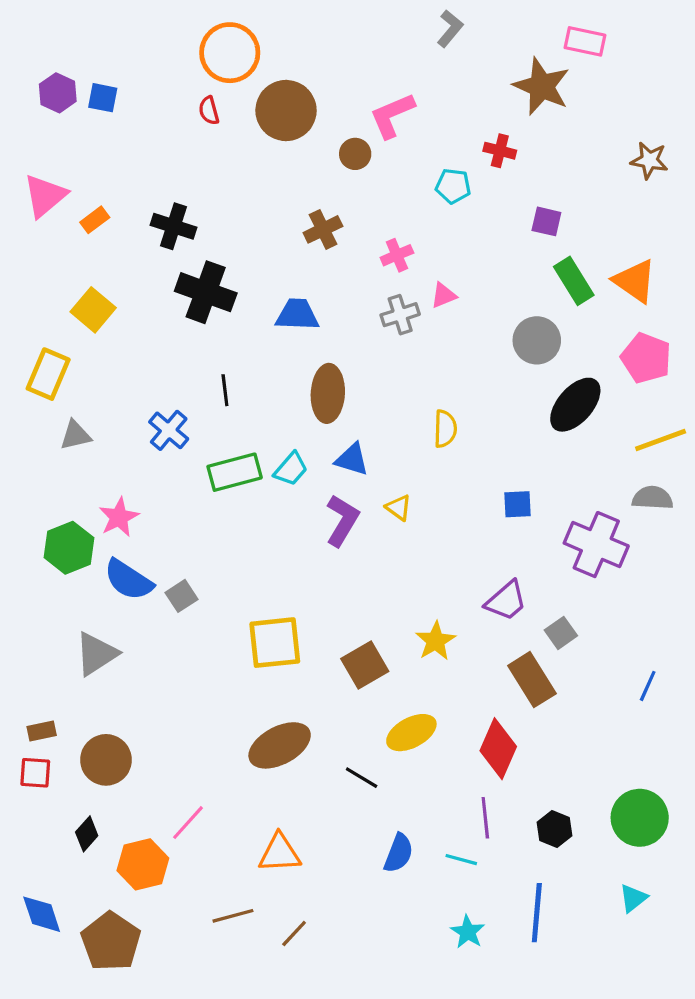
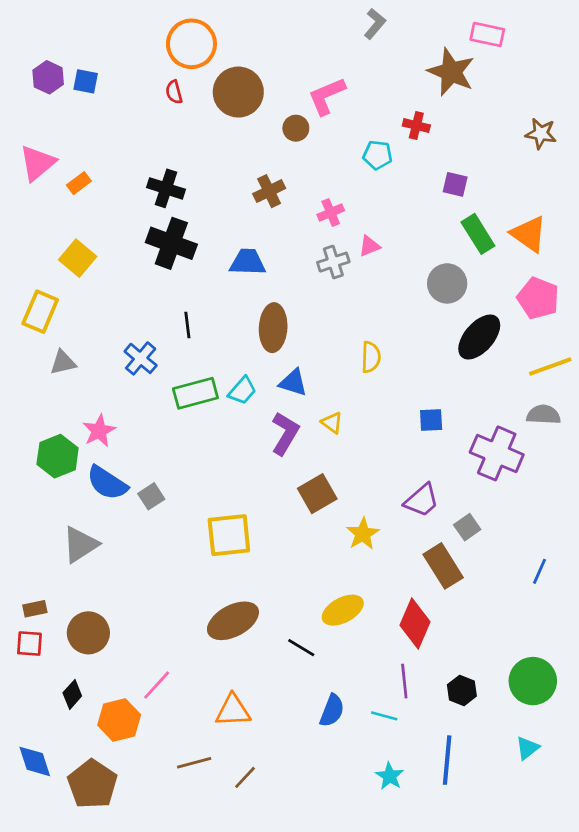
black cross: (173, 226) -> (166, 188), moved
brown square: (365, 665) -> (317, 494), moved

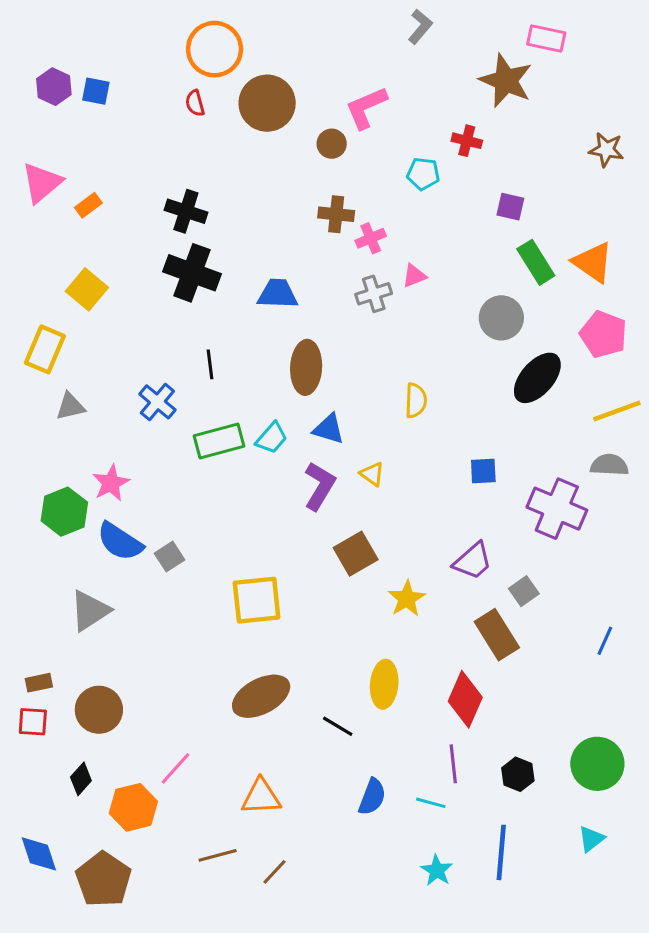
brown cross: (269, 191) -> (336, 214), moved, turned 32
yellow ellipse: (343, 610) -> (384, 684), turned -57

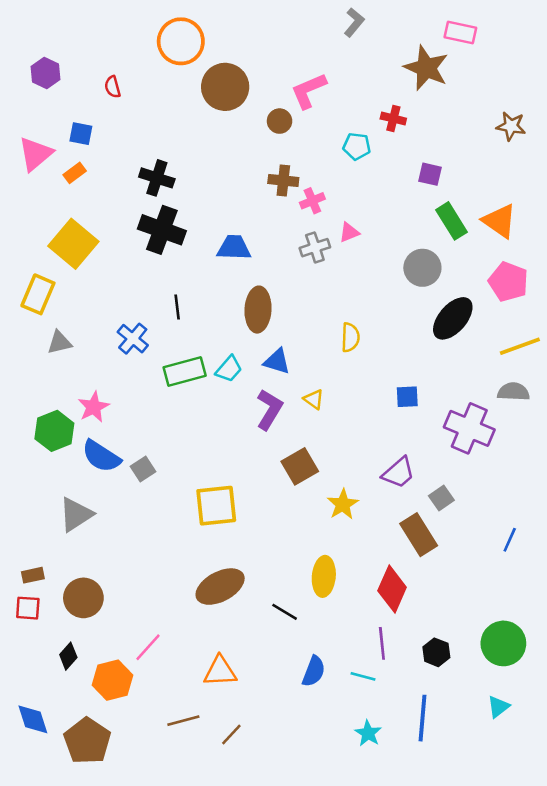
blue square: (96, 91) -> (81, 134), moved
red semicircle: (195, 103) -> (113, 87), moved
yellow square: (87, 289) -> (73, 244), size x1.4

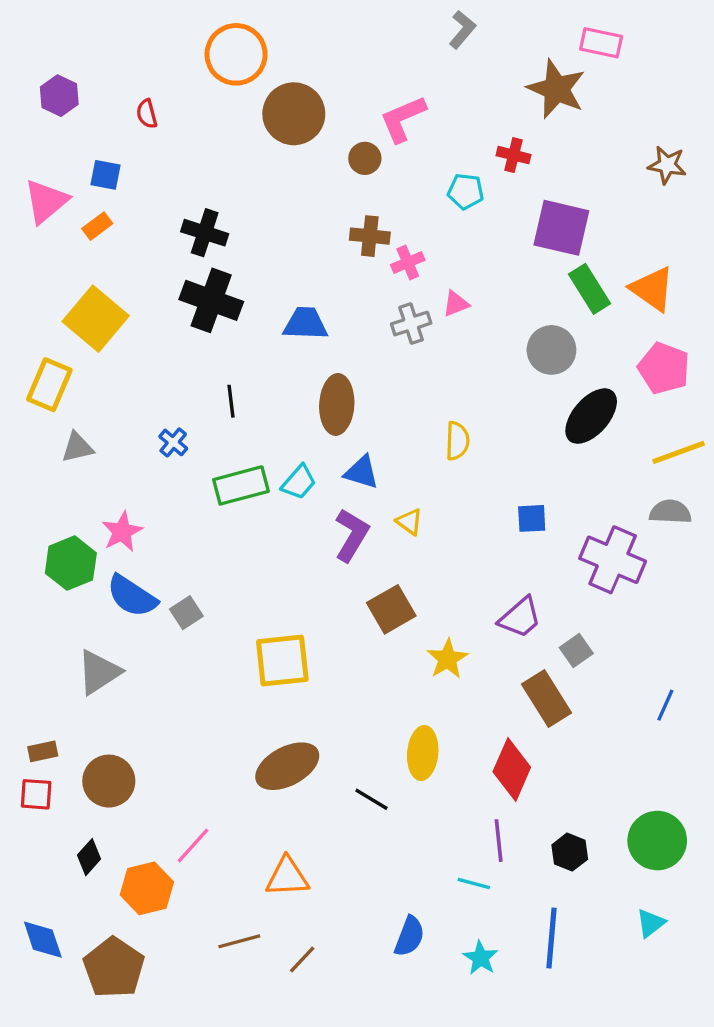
purple square: (430, 174) -> (561, 228), size x1.8
blue cross: (133, 339) -> (173, 442), size x0.7
blue semicircle: (314, 671) -> (409, 936), moved

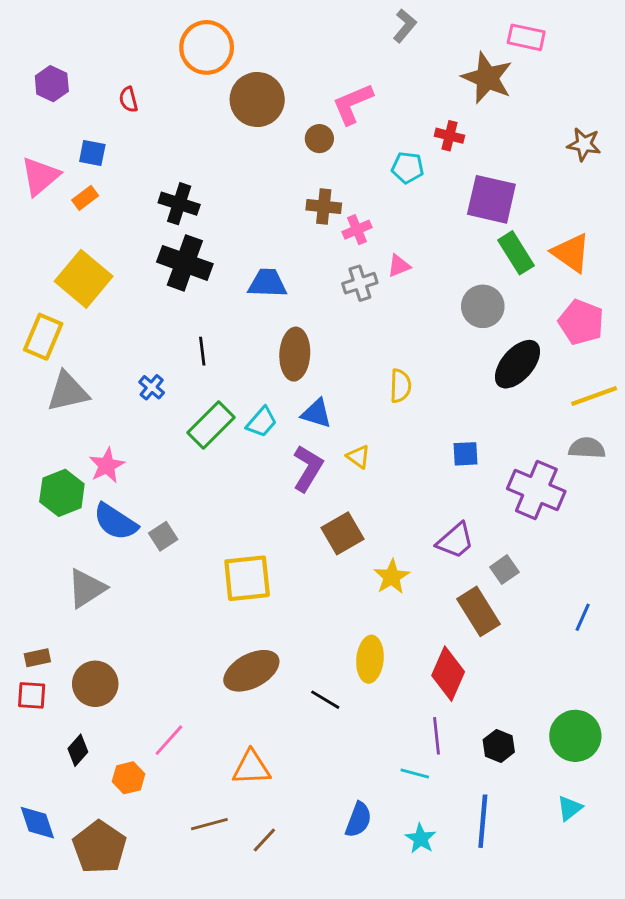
gray triangle: (77, 447) -> (68, 392), size x1.5
green rectangle: (241, 485) -> (211, 425), turned -30
orange hexagon: (147, 888) -> (128, 778), size x0.7

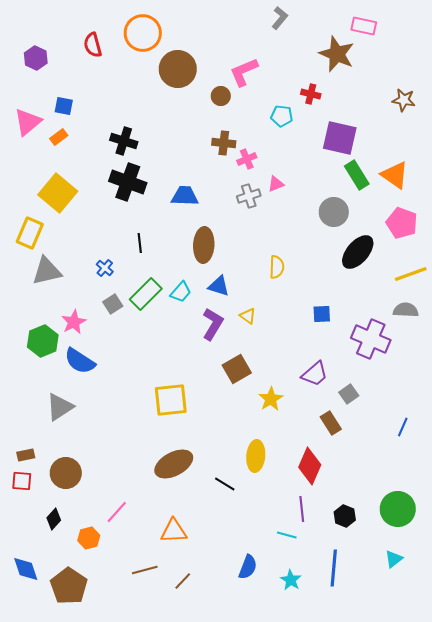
red semicircle: (128, 100) -> (93, 45), moved, size x1.4
gray square: (163, 536) -> (113, 304), moved
brown rectangle: (478, 611) -> (331, 423), size x0.7

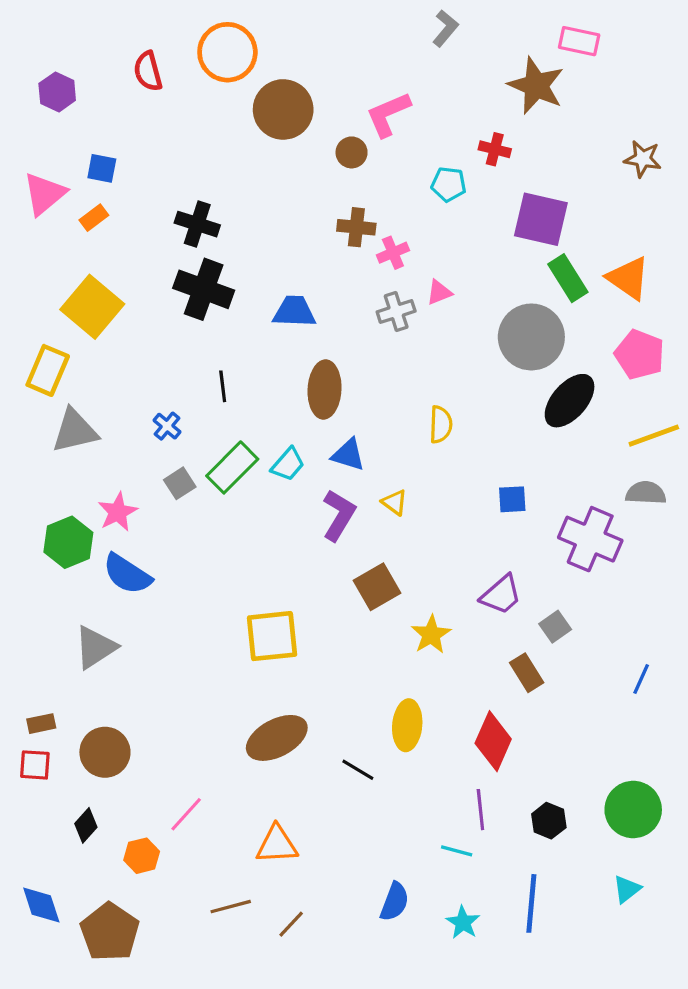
gray circle: (334, 212) -> (531, 337), size x1.4

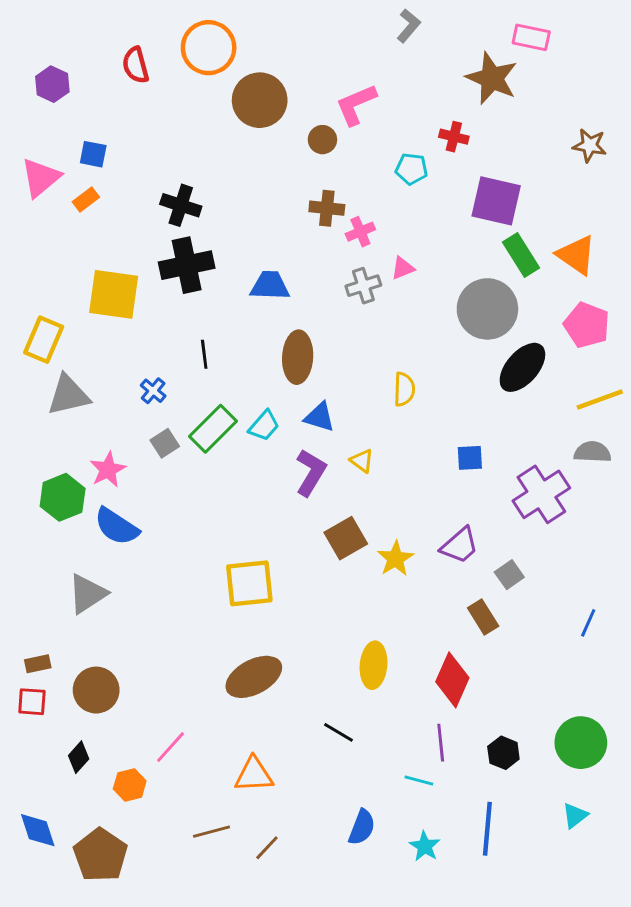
black cross: (204, 289) -> (187, 265), turned -32
yellow square: (92, 307) -> (114, 294), moved, turned -32
purple cross: (590, 539) -> (541, 494), turned 34
yellow star: (431, 635) -> (395, 559), moved
black line: (358, 770) -> (338, 732), moved

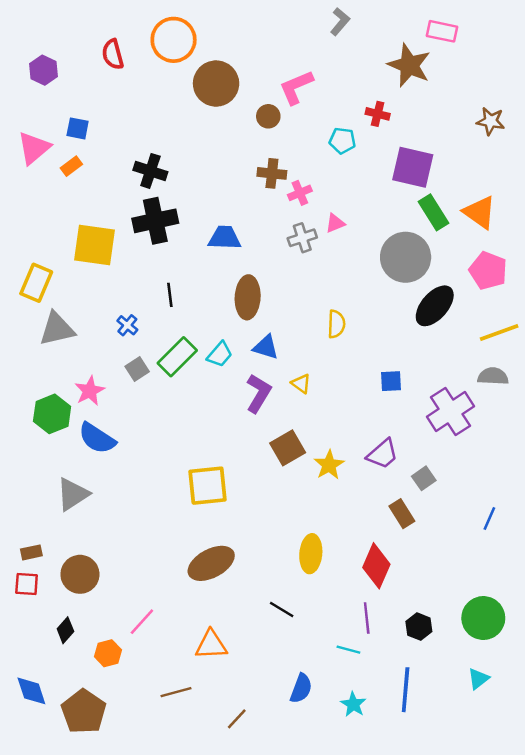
brown line: (267, 848) -> (237, 719), moved

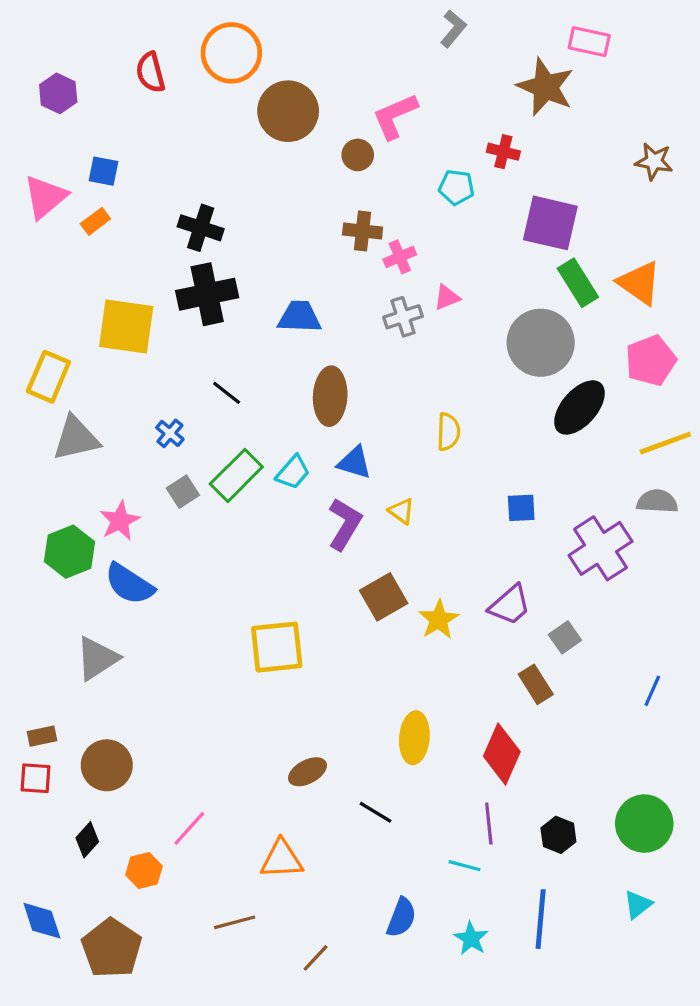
pink pentagon: (488, 271) -> (651, 361), turned 30
black line: (170, 295) -> (227, 393), turned -45
brown ellipse: (211, 563) -> (308, 772), moved, size x0.6

